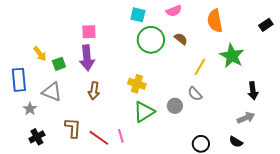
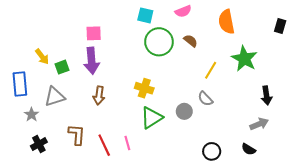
black rectangle: (266, 25) -> (280, 26), turned -40
gray triangle: (52, 92) -> (55, 97), turned -40
red line: (99, 138) -> (104, 145), turned 30

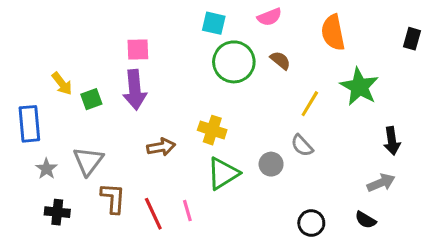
brown arrow: (99, 96) -> (161, 147), moved, turned -108
gray triangle: (55, 97) -> (88, 161), moved, turned -35
black cross: (39, 144) -> (57, 212), turned 35

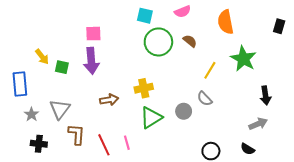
green square: (91, 99) -> (62, 67), turned 32
yellow cross: (212, 130) -> (144, 88), turned -30

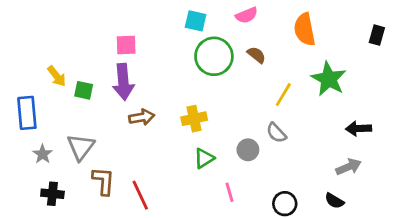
black arrow: (265, 95) -> (358, 129), turned 96
brown arrow: (109, 100) -> (142, 117), moved
green triangle: (151, 118) -> (204, 158), size x0.7
pink line: (127, 143) -> (230, 192), moved

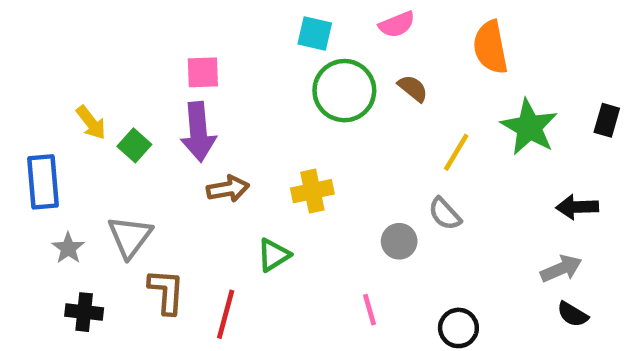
black rectangle: (377, 35) -> (607, 120), moved
green square: (84, 90) -> (134, 145), turned 30
green triangle: (204, 158) -> (274, 255), moved
red line: (140, 195) -> (226, 314), turned 40
black semicircle: (334, 201) -> (573, 314), moved

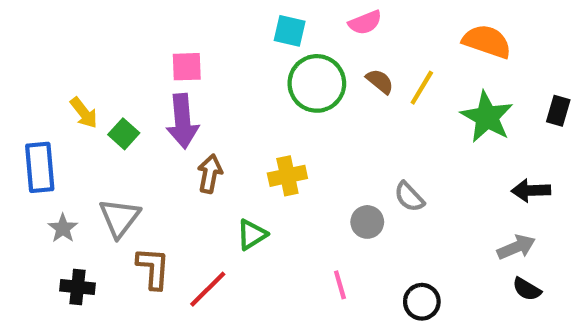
orange semicircle: (490, 47) -> (487, 41), moved, turned 120
yellow line: (456, 152) -> (422, 88), moved
brown arrow: (228, 189) -> (210, 174), turned -69
red line: (226, 314) -> (208, 289), turned 30

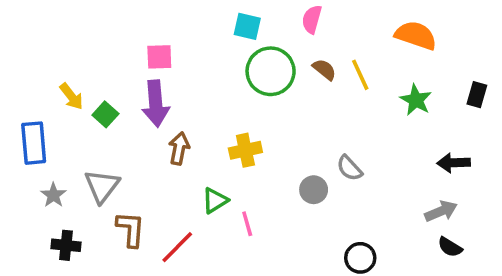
pink semicircle: (365, 23) -> (312, 19), turned 128
yellow line: (422, 88) -> (360, 75), turned -56
green star: (487, 117) -> (416, 100), size x0.7
pink line: (340, 285) -> (247, 224), moved

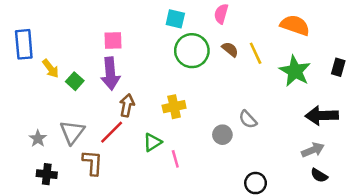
green star: (416, 100) -> (295, 71), size x1.4
blue rectangle: (34, 143) -> (24, 44), moved
black arrow: (454, 163) -> (322, 116), size x1.4
red line: (177, 247) -> (112, 132), moved

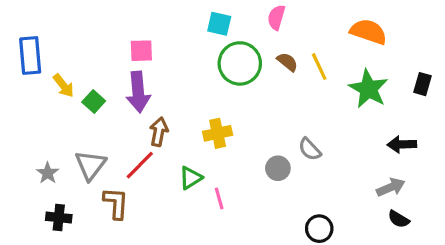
black arrow: (322, 116) -> (402, 144), size x0.7

